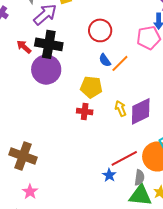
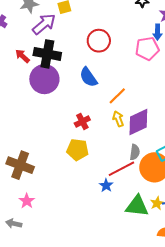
blue semicircle: (105, 60) -> (88, 77), moved, size x1.5
orange line: (120, 63) -> (117, 96), moved
yellow pentagon: (91, 87) -> (78, 150), moved
red cross: (85, 111) -> (82, 121), turned -35
gray semicircle: (139, 178) -> (135, 152), moved

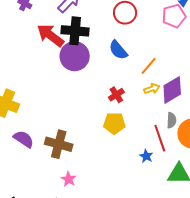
red arrow: (22, 56) -> (50, 35), size x1.8
yellow arrow: (118, 119) -> (152, 89), turned 98
red line: (121, 169) -> (160, 138), turned -76

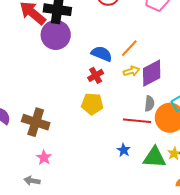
blue semicircle: (118, 50) -> (102, 54), moved, turned 150
red line: (160, 138) -> (137, 121), turned -68
blue star: (146, 156) -> (124, 150), moved

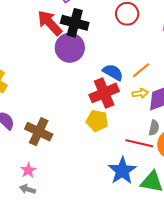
red cross: (96, 75) -> (104, 93), size x1.8
blue star: (124, 150) -> (122, 171), size x2.0
pink star: (44, 158) -> (28, 170), moved

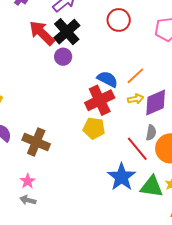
black cross: (75, 23) -> (67, 32), turned 36
purple circle: (70, 48) -> (63, 57), size x0.6
red line: (139, 143) -> (137, 149), turned 40

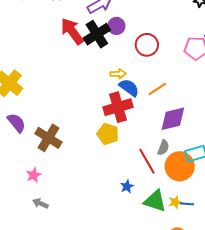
red circle: (119, 20) -> (147, 45), moved
purple circle: (63, 57) -> (116, 26), moved
yellow arrow: (136, 99) -> (118, 74), moved
blue star: (122, 177) -> (127, 186), size x0.5
gray arrow: (28, 200) -> (40, 203), moved

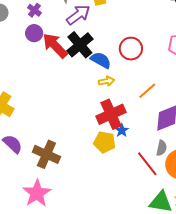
purple circle: (116, 26) -> (34, 33), moved
blue semicircle: (129, 88) -> (101, 60), moved
pink star: (34, 175) -> (37, 193), size x1.8
blue star: (127, 186) -> (122, 130), moved

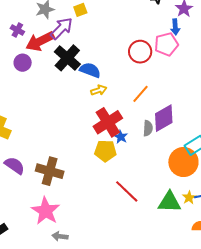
purple circle: (34, 33) -> (23, 63), moved
red arrow: (55, 45) -> (40, 41), moved, turned -64
red circle: (131, 49) -> (140, 52), moved
gray semicircle: (162, 148) -> (148, 128), moved
red line: (147, 164) -> (127, 191), moved

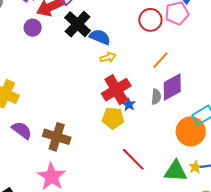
orange line: (140, 94) -> (160, 60), moved

